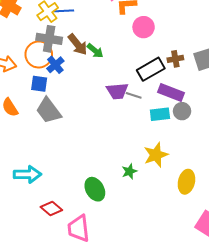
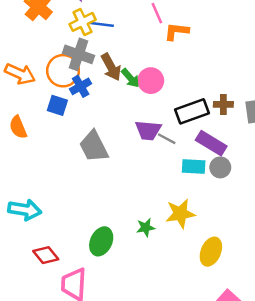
pink circle: (144, 27) -> (151, 81), moved
gray trapezoid: (49, 111) -> (94, 147), moved
green ellipse: (95, 189) -> (101, 241), turned 45

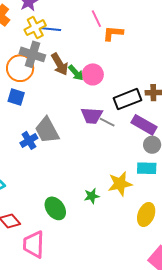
blue cross: (81, 86) -> (29, 140), moved
cyan rectangle: (194, 166) -> (147, 168), moved
green ellipse: (101, 241) -> (55, 208), turned -60

